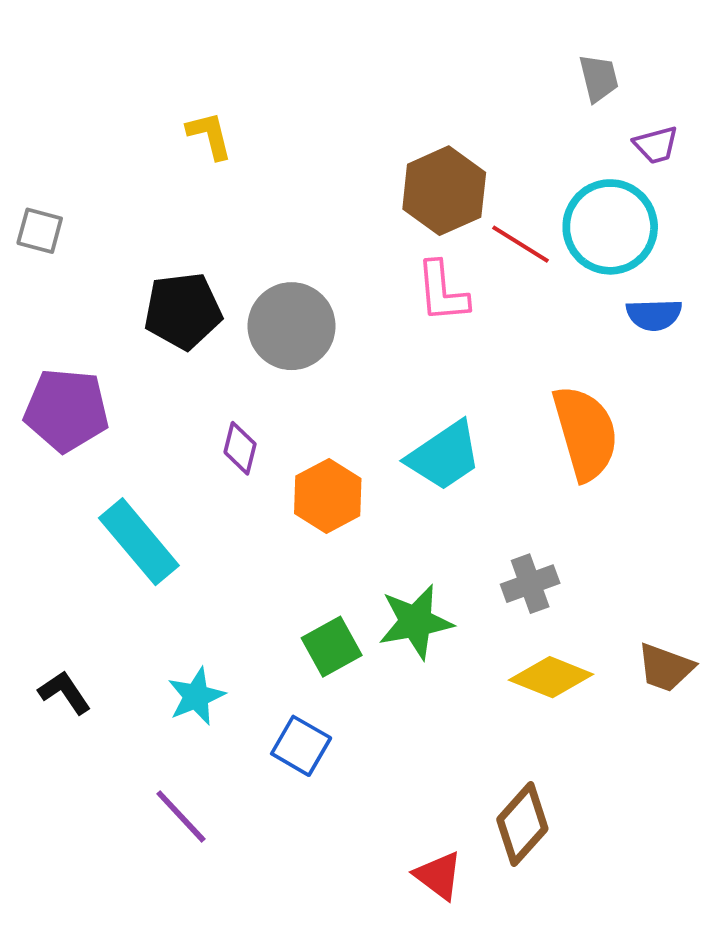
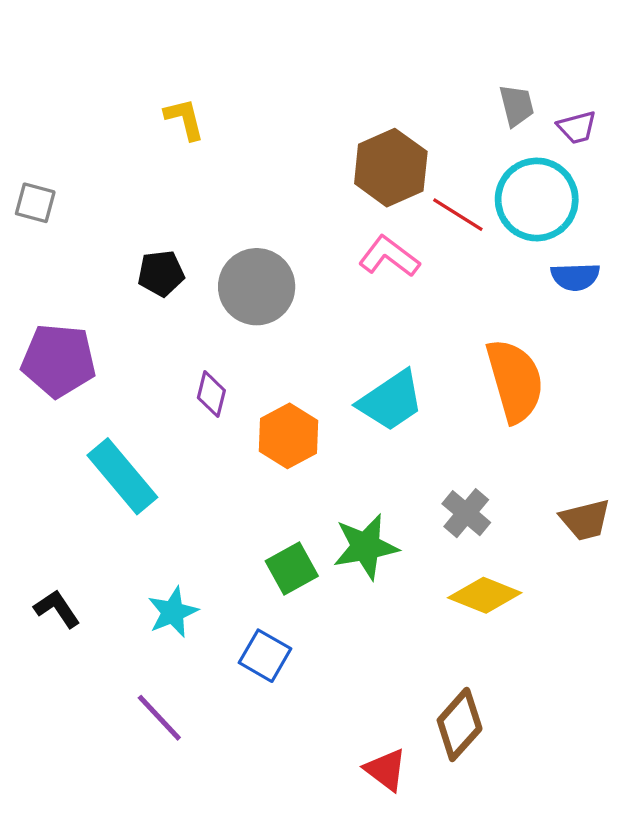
gray trapezoid: (599, 78) -> (517, 106), moved
pink L-shape: (442, 292) -> (389, 257), turned 132
black pentagon: (183, 311) -> (161, 273), size x0.7
gray cross: (530, 584) -> (466, 513), turned -30
brown trapezoid: (665, 668) -> (585, 520), moved, turned -34

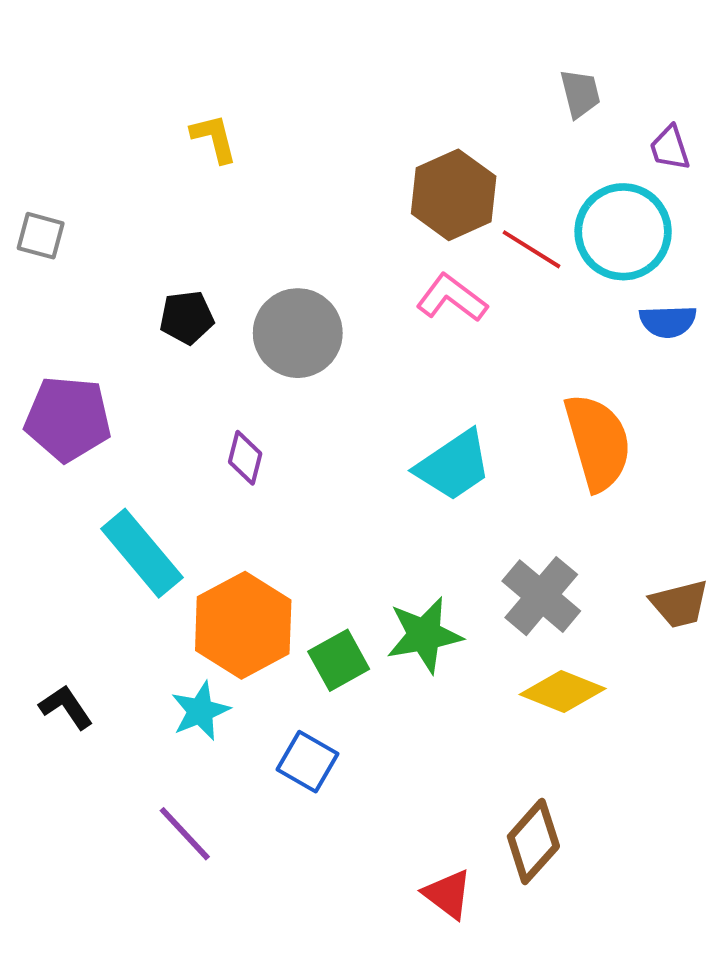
gray trapezoid: (517, 106) -> (580, 93), moved
purple trapezoid: (577, 127) -> (670, 148), turned 87
orange hexagon: (288, 436) -> (243, 625), moved, size x1.4
gray cross: (466, 513) -> (541, 596), size x1.4

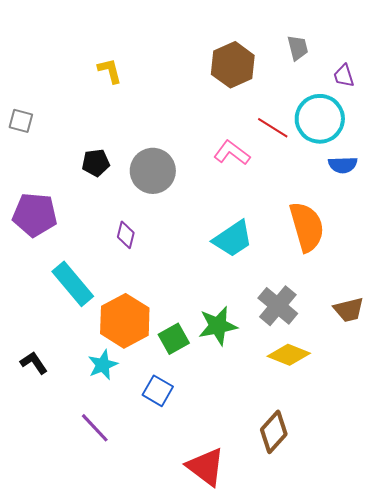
brown hexagon: (454, 195) -> (233, 65), moved
red triangle: (448, 894) -> (206, 467), moved, size x1.5

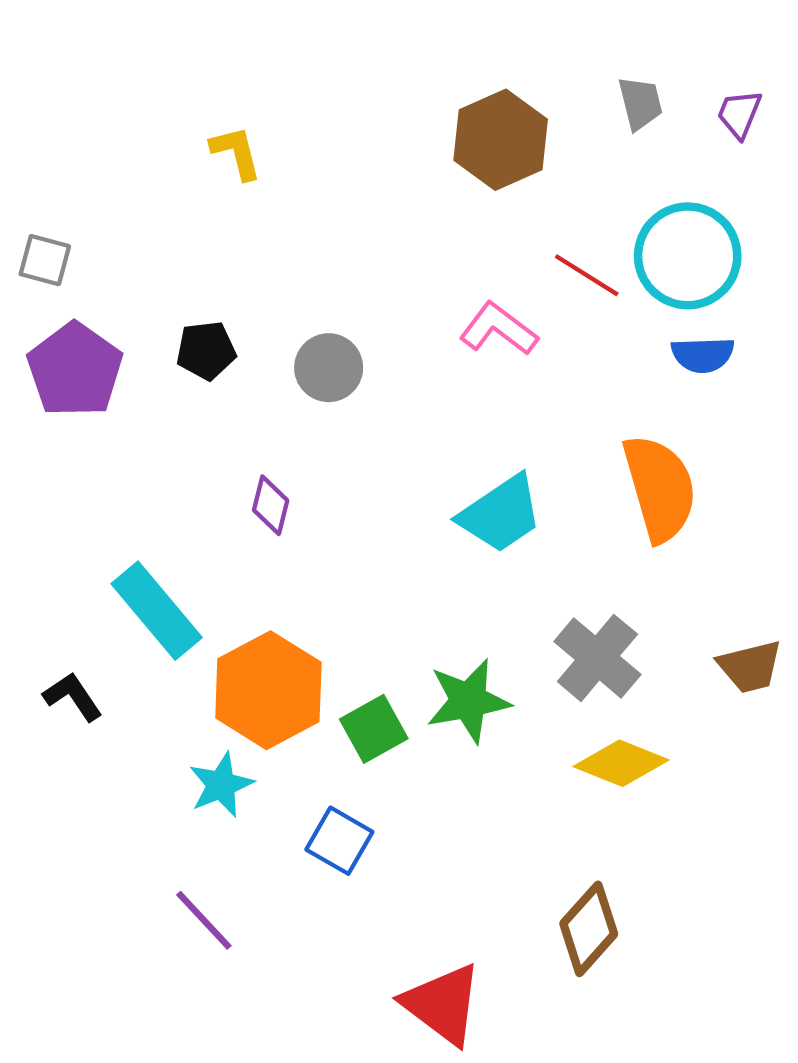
purple trapezoid: (344, 76) -> (739, 114), moved, turned 40
blue semicircle: (343, 165) -> (703, 355), moved
gray circle: (153, 171) -> (329, 368), size x0.7
purple pentagon: (35, 215) -> (75, 370), moved, turned 30
black L-shape: (34, 363) -> (73, 697), moved

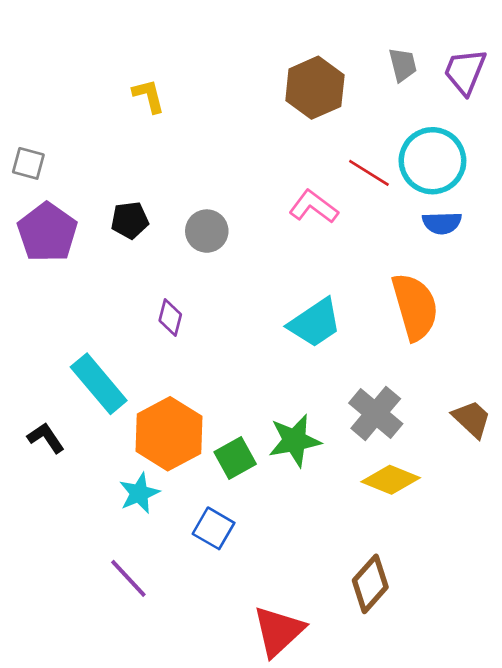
purple trapezoid: (739, 114) -> (465, 72), size x1.5
brown trapezoid: (750, 667) -> (472, 419), turned -123
red triangle: (443, 1004) -> (278, 631), turned 40

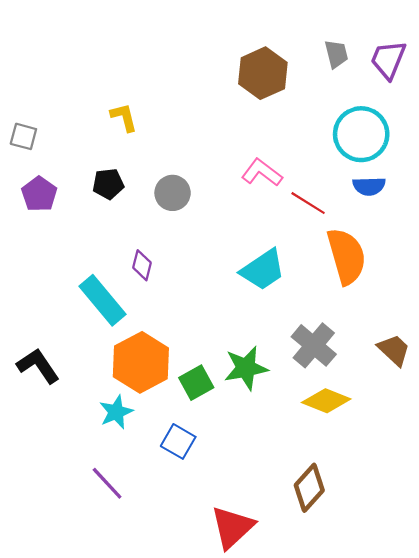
yellow L-shape: (149, 96) -> (124, 117), moved
red line: (369, 173) -> (308, 203), moved
purple pentagon: (47, 232) -> (39, 194), size x0.7
cyan rectangle: (99, 384) -> (102, 300), moved
black L-shape: (46, 438) -> (38, 366), size x1.4

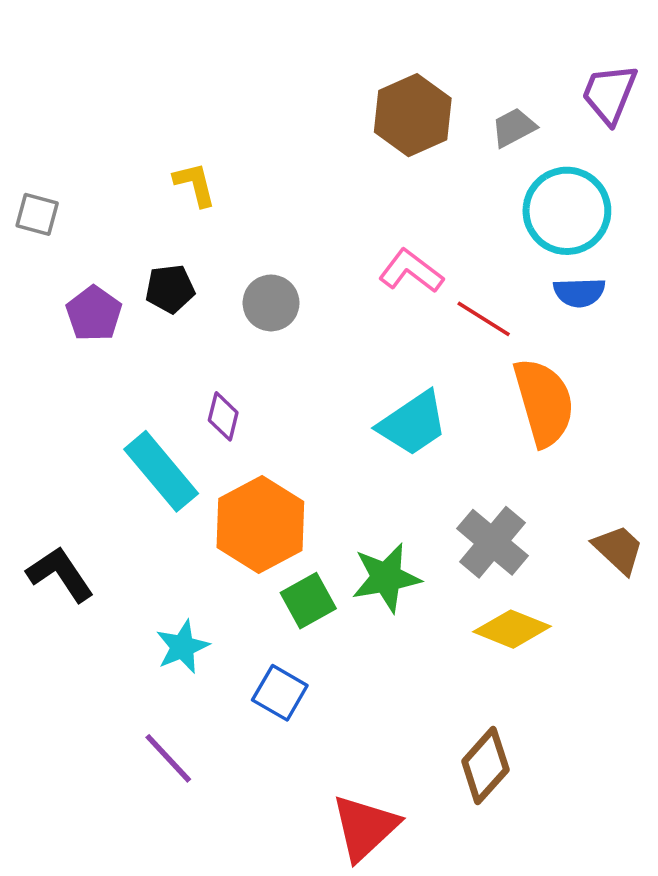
gray trapezoid: (336, 54) -> (514, 128), moved, turned -104
purple pentagon: (39, 194) -> (94, 314), moved
orange hexagon: (141, 362) -> (260, 524), moved

